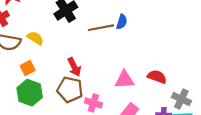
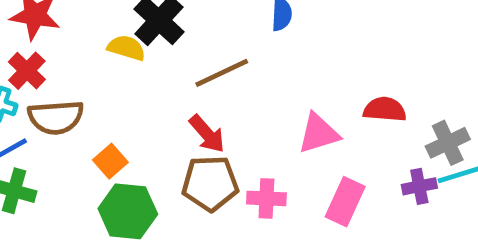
brown line: (101, 28) -> (222, 73), moved
yellow semicircle: (35, 38) -> (126, 48), moved
gray cross: (181, 99) -> (448, 143), turned -36

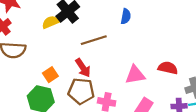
yellow semicircle: (126, 48) -> (51, 22), turned -48
orange square: (110, 161) -> (50, 75), moved

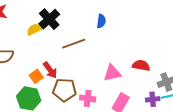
red arrow: (83, 68) -> (50, 70), moved

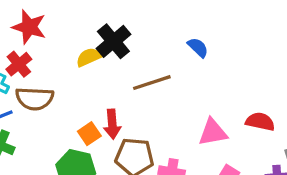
blue semicircle: (101, 21) -> (198, 47), turned -56
red arrow: (50, 70) -> (112, 124), turned 30

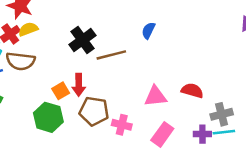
black cross: (113, 41) -> (82, 40), moved
blue semicircle: (198, 47) -> (148, 30), turned -112
yellow semicircle: (89, 57) -> (28, 29), moved

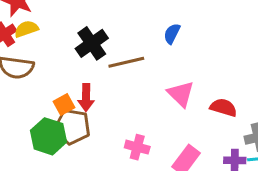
pink triangle: (155, 96) -> (181, 94), moved, turned 50
brown pentagon: (94, 111) -> (72, 127), moved

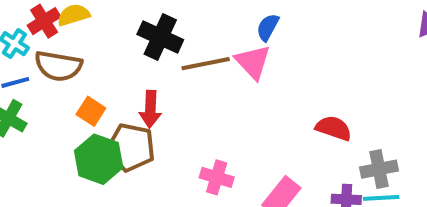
black cross: (92, 43) -> (160, 37), turned -32
pink triangle: (181, 94) -> (253, 62), moved
orange square: (64, 104) -> (91, 111), moved, turned -30

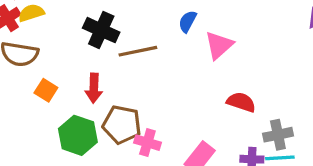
pink triangle: (253, 62) -> (219, 45), moved, turned 32
brown pentagon: (131, 147) -> (122, 125), moved
green hexagon: (99, 159) -> (78, 135), moved

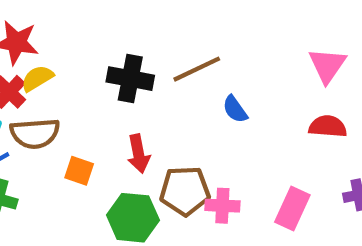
blue semicircle: (188, 21) -> (235, 109), moved, turned -50
pink triangle: (219, 45) -> (327, 65), moved
brown line: (138, 51) -> (197, 69), moved

